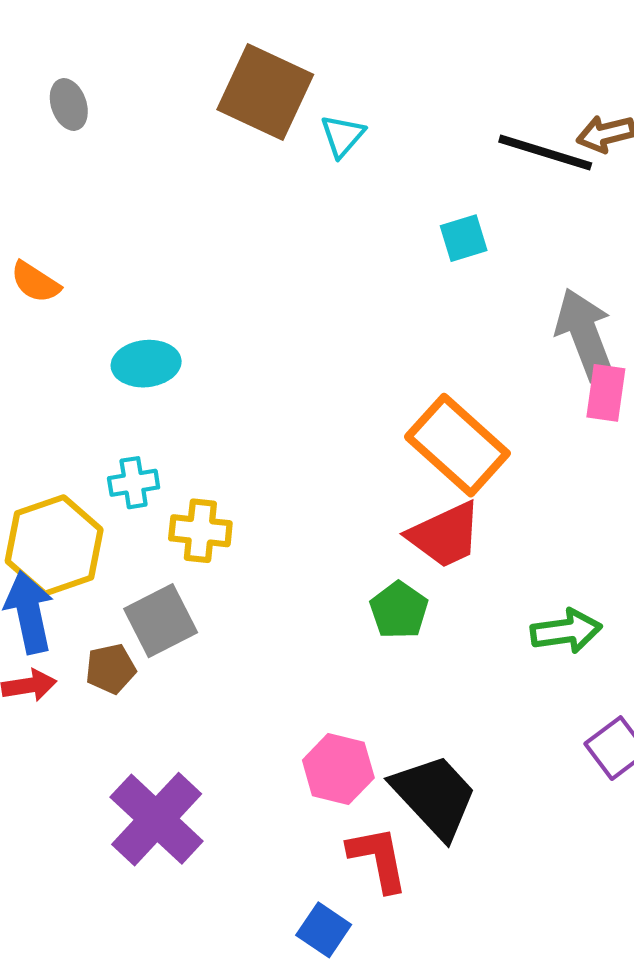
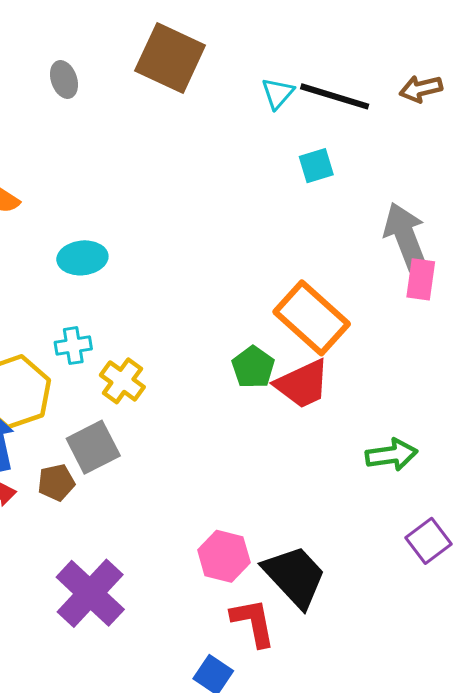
gray ellipse: (69, 104) -> (64, 80), moved
cyan triangle: (343, 136) -> (278, 93), moved
black line: (545, 153) -> (335, 96), moved
yellow cross: (200, 531) -> (122, 381), turned 30
green pentagon: (399, 610) -> (253, 367), moved

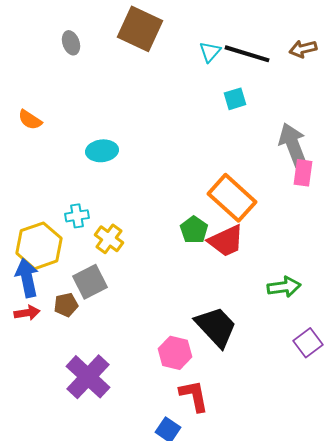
cyan ellipse: (82, 258) -> (102, 151), moved
black trapezoid: (295, 576) -> (216, 327), moved

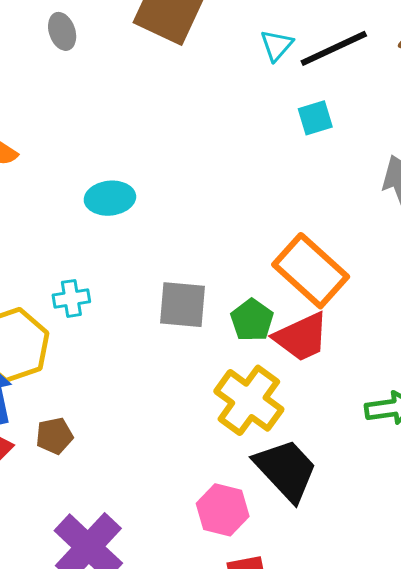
black line: (247, 54) -> (334, 48), turned -42
yellow cross: (109, 239) -> (249, 400), moved, size x1.5
gray square: (90, 282) -> (183, 305), moved, turned 32

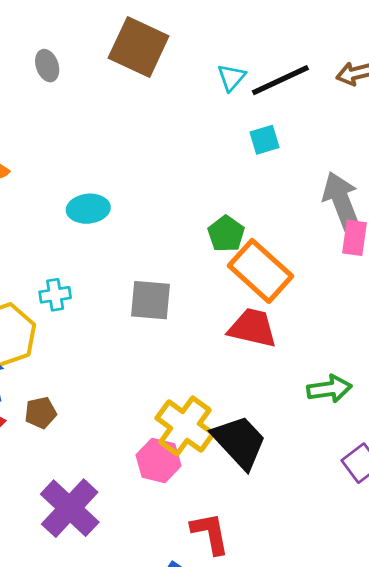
green pentagon: (252, 320) -> (226, 234), moved
red trapezoid: (301, 337) -> (253, 328), turned -142
yellow cross: (249, 400) -> (185, 426), moved
pink hexagon: (223, 510) -> (158, 460), moved

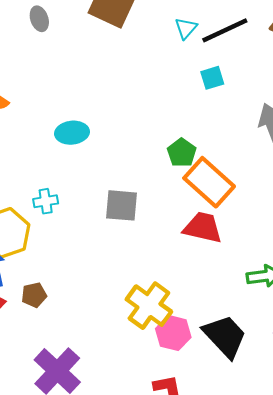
black trapezoid: (239, 442) -> (225, 336), moved
pink hexagon: (158, 460) -> (173, 333), moved

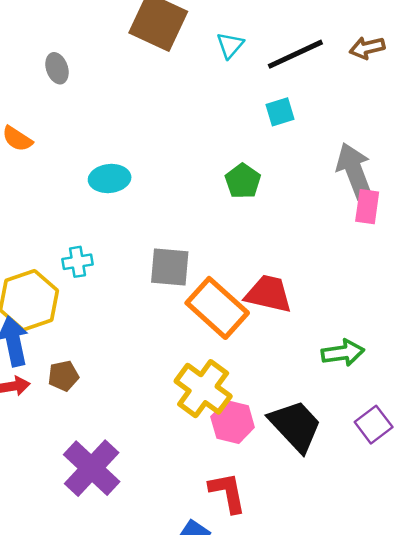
gray ellipse: (39, 19) -> (57, 68), moved
cyan triangle: (186, 28) -> (230, 45), moved
green pentagon: (182, 153) -> (243, 181), moved
orange rectangle: (209, 182) -> (217, 308), moved

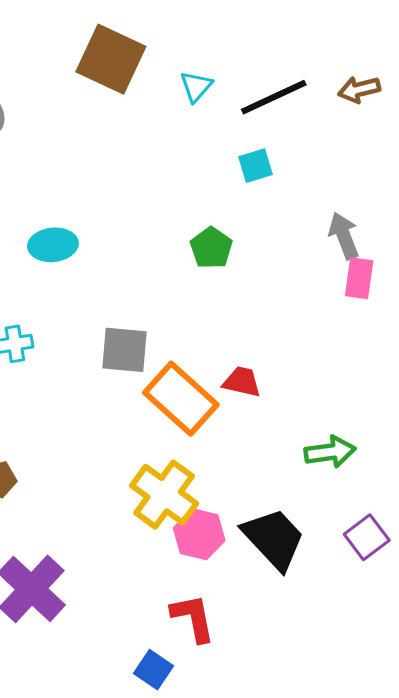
gray arrow: (354, 171) -> (344, 236), size x0.7
red trapezoid: (268, 294) -> (242, 382), size x0.7

